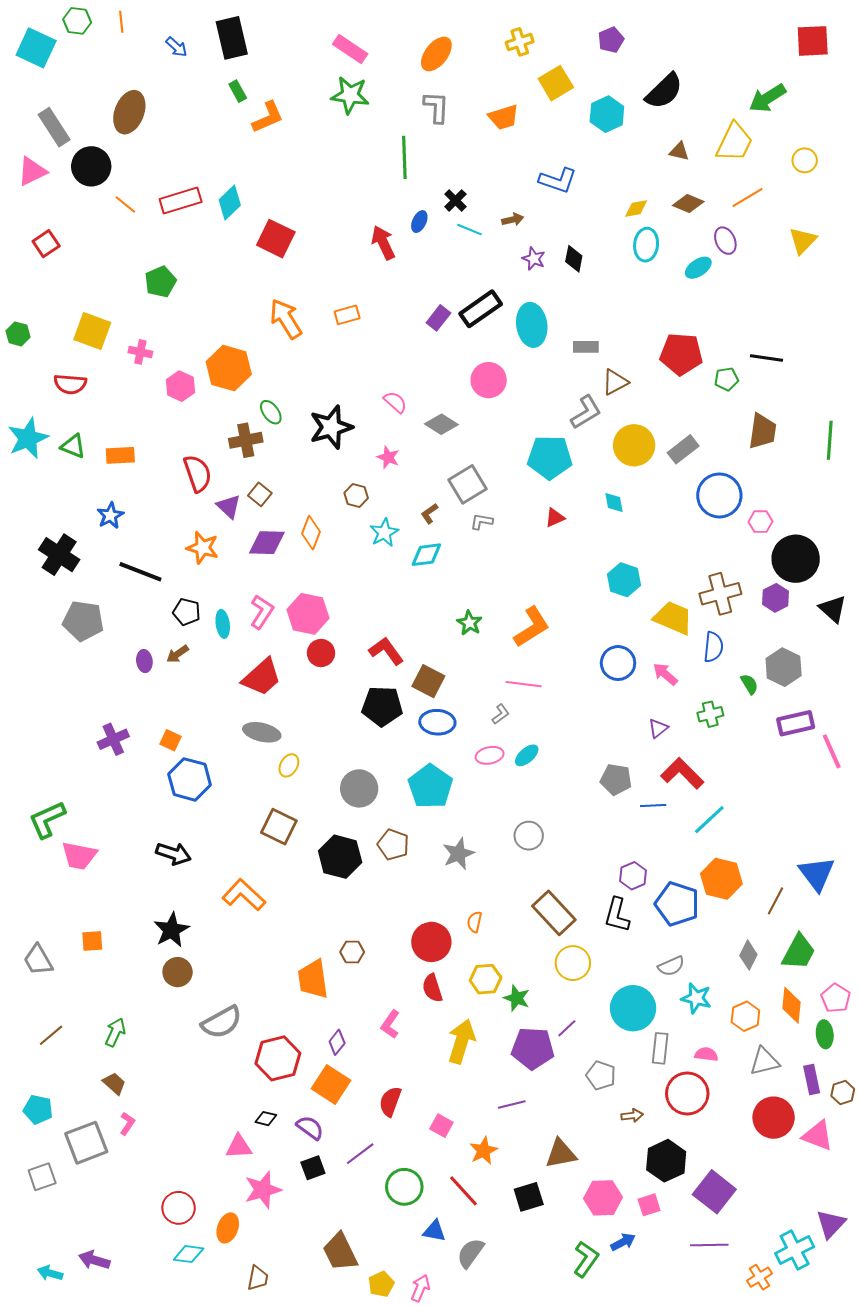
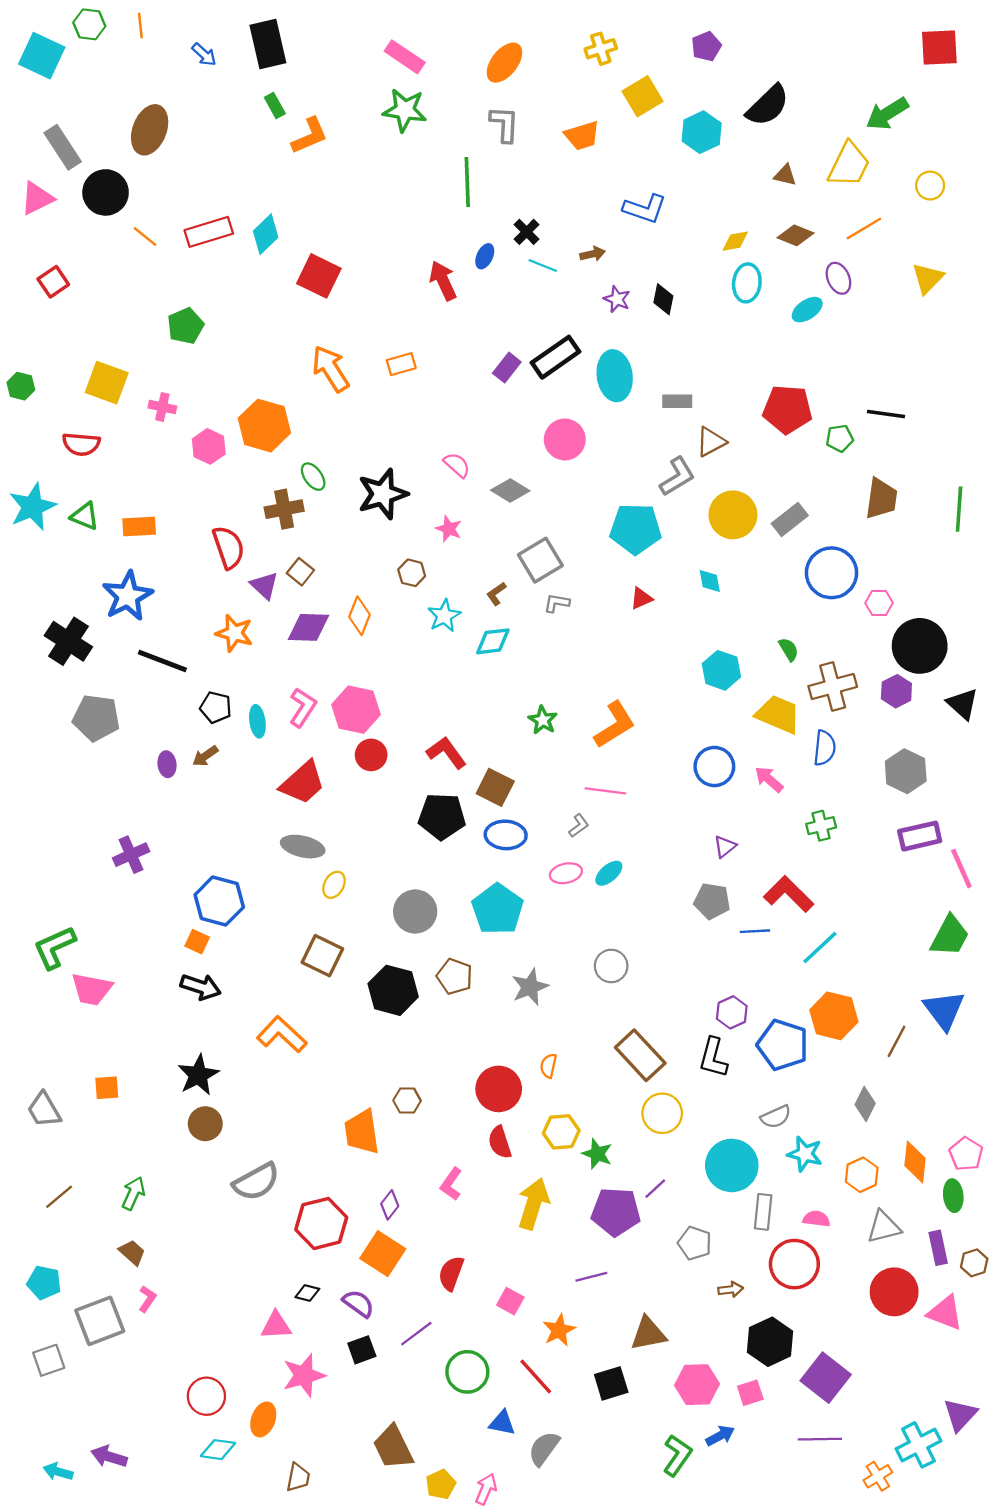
blue star: (110, 516) -> (128, 596), size x1.6
green semicircle: (749, 684) -> (789, 649), moved
purple triangle: (658, 728) -> (725, 847), moved
orange square: (170, 740) -> (197, 942), moved
green trapezoid: (799, 952) -> (950, 936), moved

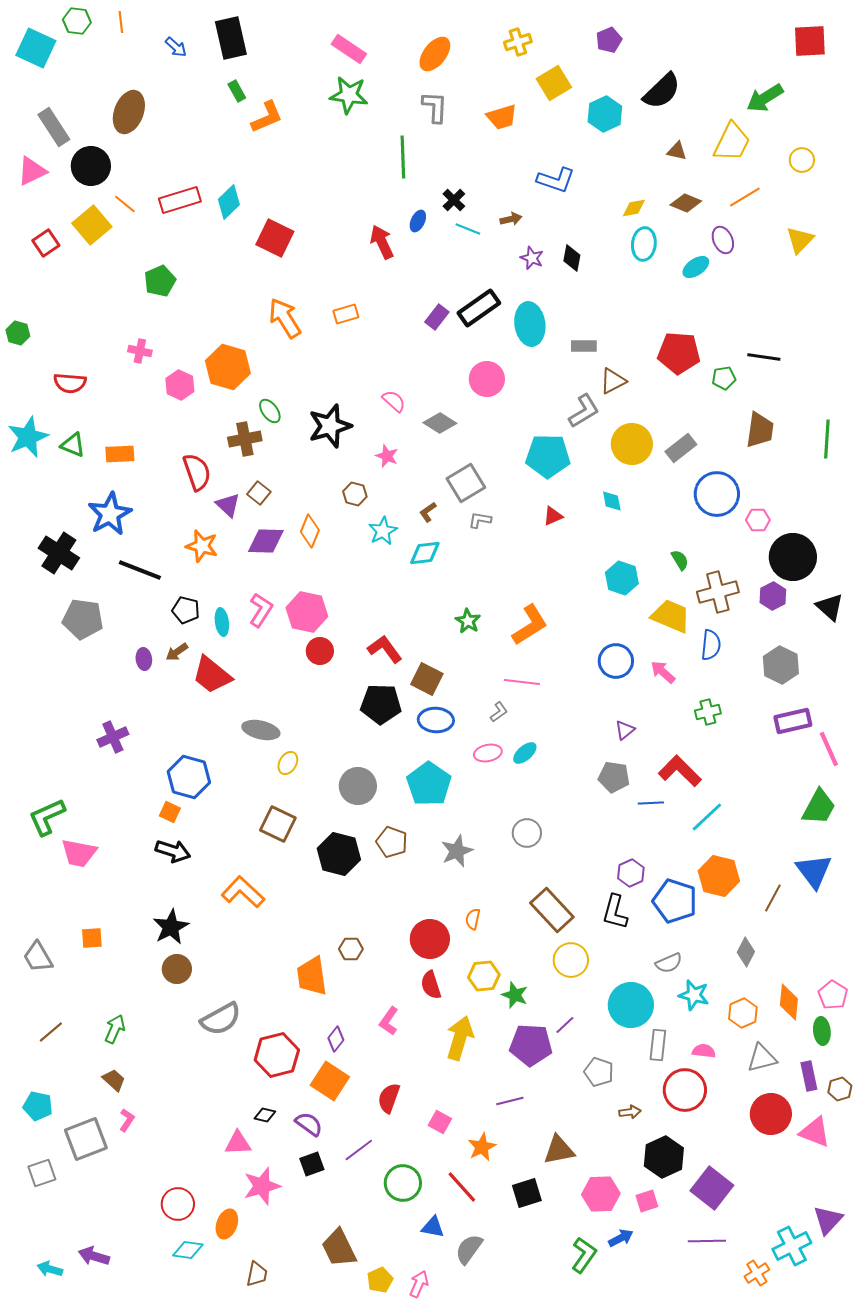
yellow square: (107, 383) -> (92, 225), moved, turned 30
red trapezoid: (303, 783) -> (212, 675), moved, turned 81

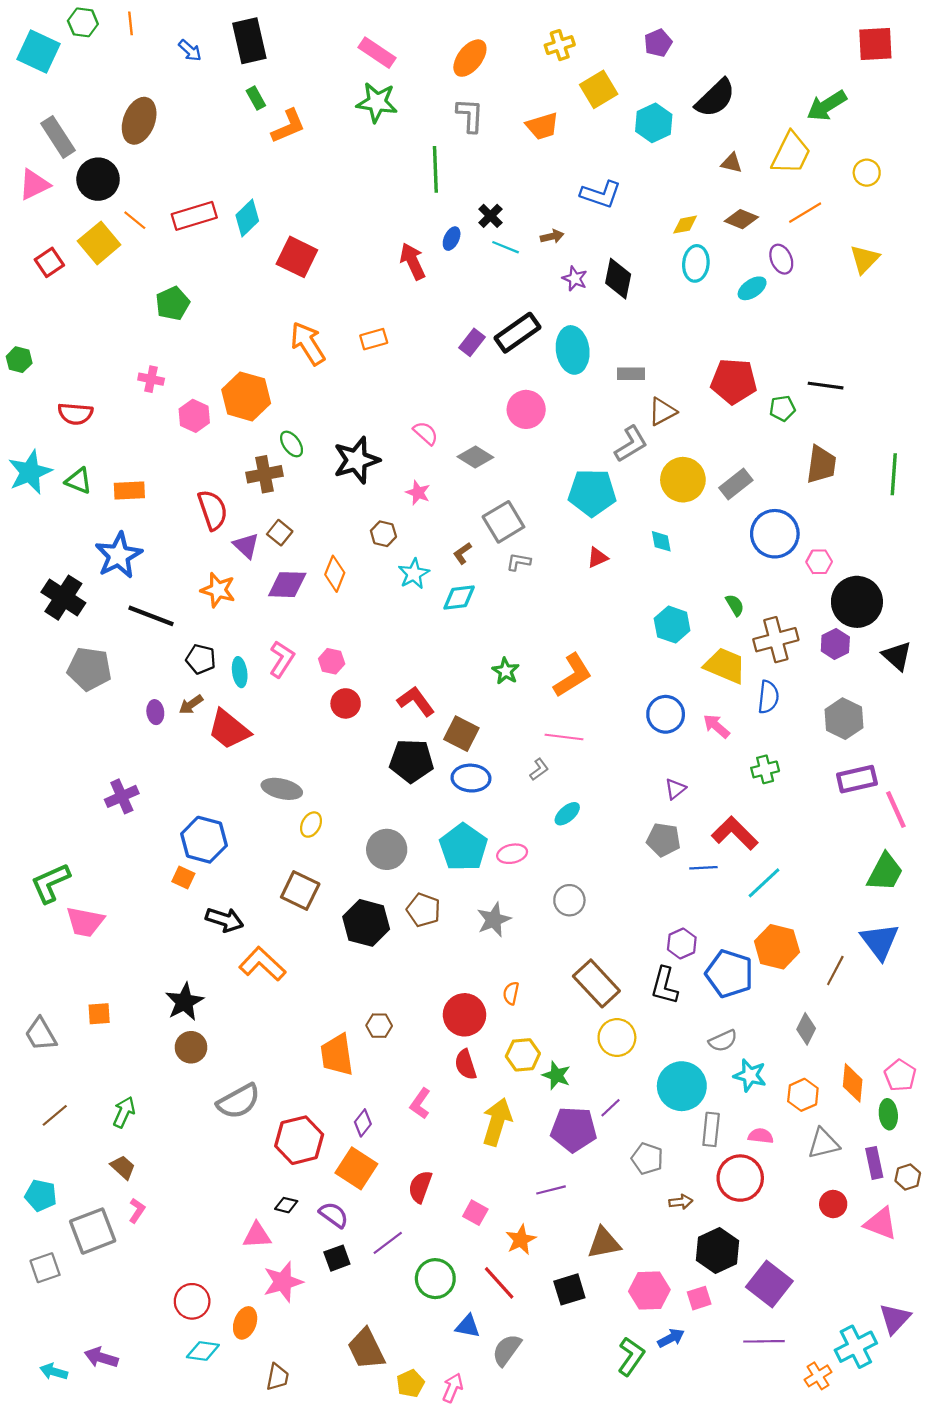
black diamond: (572, 258) -> (618, 279), size x1.4
pink hexagon: (307, 612) -> (332, 661), size x0.6
pink ellipse: (488, 753) -> (512, 854), moved
black arrow: (173, 851) -> (225, 920), moved
red circle: (771, 1114) -> (833, 1204), size x0.6

